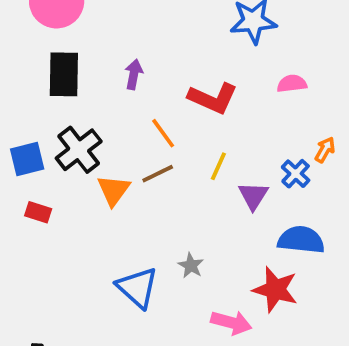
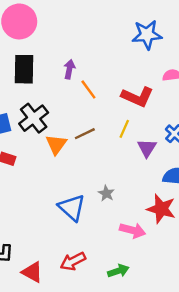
red L-shape: (213, 98) -> (137, 97), moved
orange line: (163, 133) -> (88, 90), moved

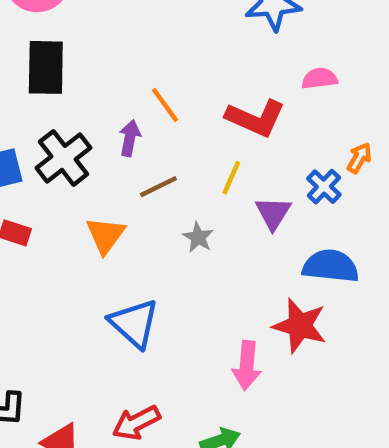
purple arrow: (69, 69) -> (130, 138), moved
orange triangle: (56, 144) -> (105, 235), moved
gray star: (106, 193) -> (198, 237), moved
pink arrow: (133, 230) -> (247, 365), turned 80

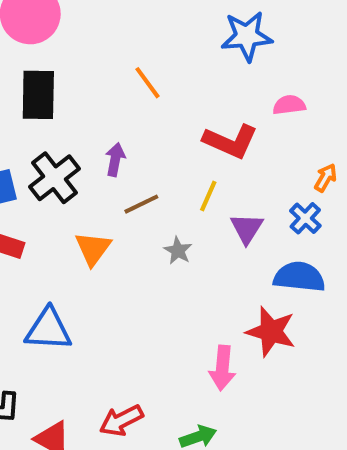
orange line: (165, 105) -> (148, 83), moved
blue cross: (324, 187) -> (305, 218), moved
blue triangle: (134, 323) -> (48, 329), moved, turned -39

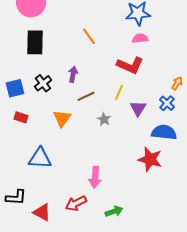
pink semicircle: (289, 105) -> (140, 38), moved
black cross: (54, 178) -> (43, 83), size x0.7
pink arrow: (222, 368) -> (95, 177), moved

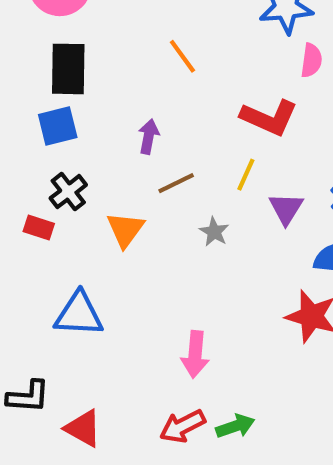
pink semicircle: (140, 38) -> (311, 60), moved, turned 105
black cross: (43, 83) -> (68, 192), moved
blue square: (15, 88) -> (58, 126), moved
red arrow: (76, 203) -> (182, 426), moved

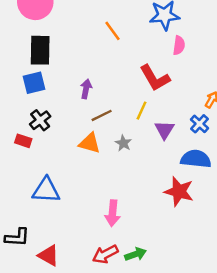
orange line: (182, 56) -> (113, 31), moved
red L-shape: (269, 118) -> (155, 78), turned 36
orange triangle: (125, 230) -> (90, 143), moved, turned -50

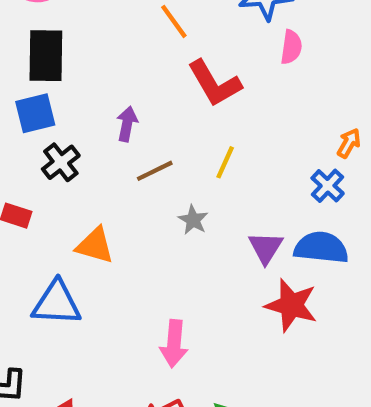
red L-shape: (155, 78) -> (214, 83), moved
black cross: (40, 120) -> (61, 162), moved
purple triangle: (164, 130) -> (266, 248), moved
orange triangle: (90, 143) -> (95, 245), moved

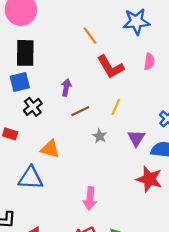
pink semicircle: (291, 47) -> (149, 62), moved
purple triangle: (266, 248) -> (136, 138), moved

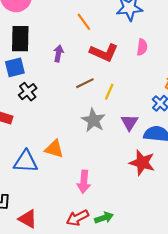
red L-shape: (110, 67) -> (104, 52), turned -36
purple arrow: (66, 87) -> (58, 53), moved
brown line: (80, 111) -> (85, 83), moved
gray star: (100, 136) -> (93, 120), size x1.6
orange triangle: (50, 149) -> (54, 149), moved

